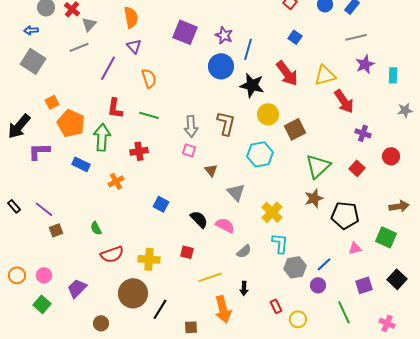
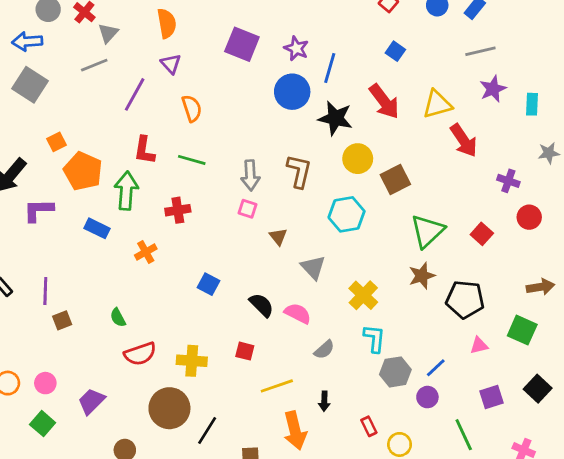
blue arrow: (31, 30) -> (27, 41), size x1.5
purple cross: (363, 133) -> (508, 181), moved
purple line: (44, 209) -> (45, 291), turned 54

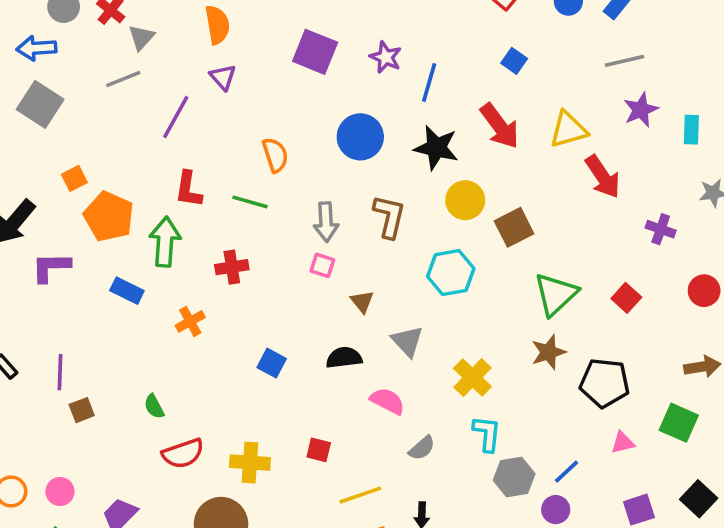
blue circle: (292, 92) -> (360, 137), moved
orange semicircle: (192, 108) -> (275, 155), moved
red circle: (529, 217) -> (704, 291), moved
black semicircle: (261, 305) -> (344, 358), moved, turned -52

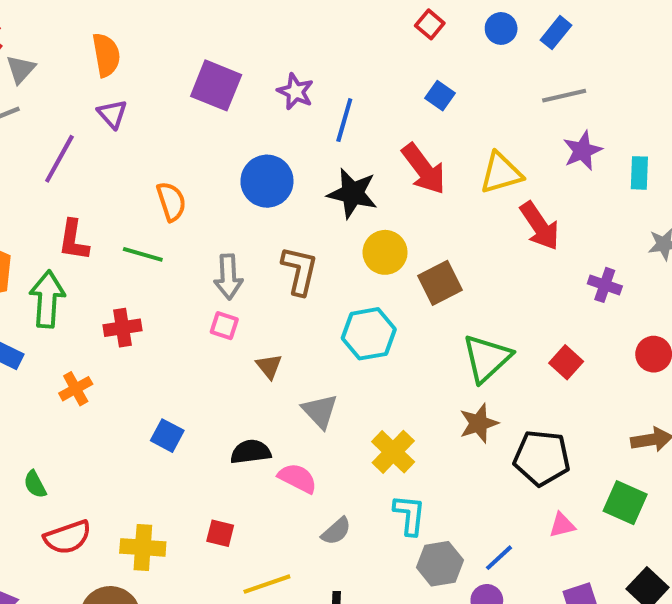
black semicircle: (344, 358) -> (251, 452), moved

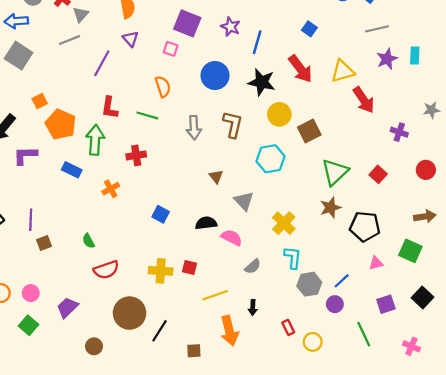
cyan rectangle: (639, 173) -> (415, 56), moved
pink square: (224, 326) -> (171, 49), moved
yellow cross: (143, 547) -> (161, 271), moved

